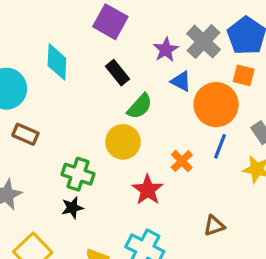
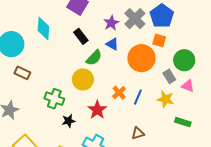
blue triangle: (181, 81) -> (112, 44), moved
blue line: (220, 146) -> (138, 97), moved
black star: (72, 208) -> (69, 121), moved

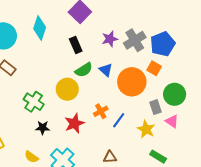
blue triangle: (112, 44) -> (106, 70), moved

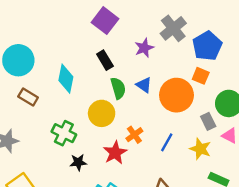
cyan diamond: (40, 28) -> (66, 79), moved
gray cross: (135, 40) -> (173, 28), moved
green semicircle: (84, 70) -> (118, 88), turned -66
orange cross: (101, 111) -> (134, 135), moved

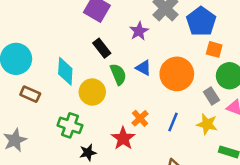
orange square: (201, 76) -> (214, 49), moved
yellow circle: (102, 113) -> (92, 92), moved

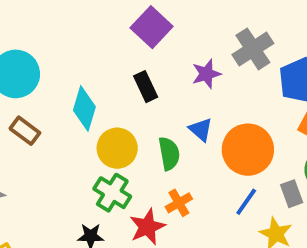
green semicircle: (118, 74) -> (169, 154), moved
blue line: (173, 122) -> (246, 202), moved
green cross: (70, 125) -> (112, 193), moved

